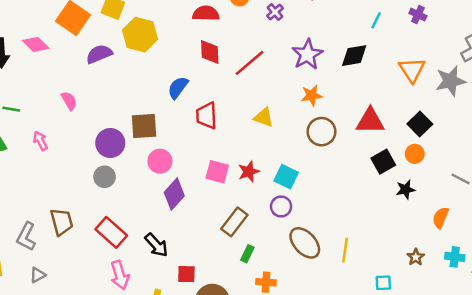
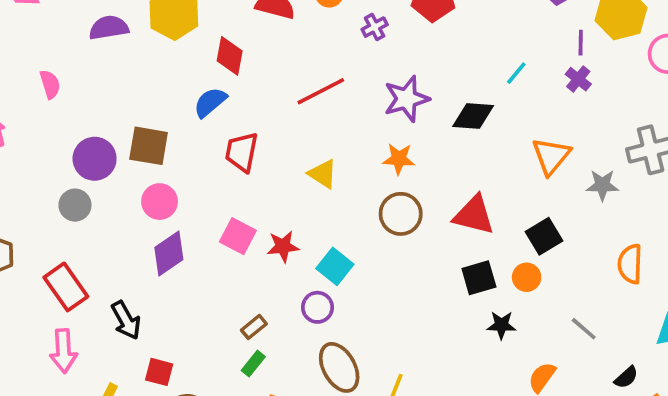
red diamond: (210, 52) -> (230, 56), moved
gray star: (451, 81) -> (602, 185), size x0.7
brown rectangle: (234, 222) -> (254, 327), moved, size x0.6

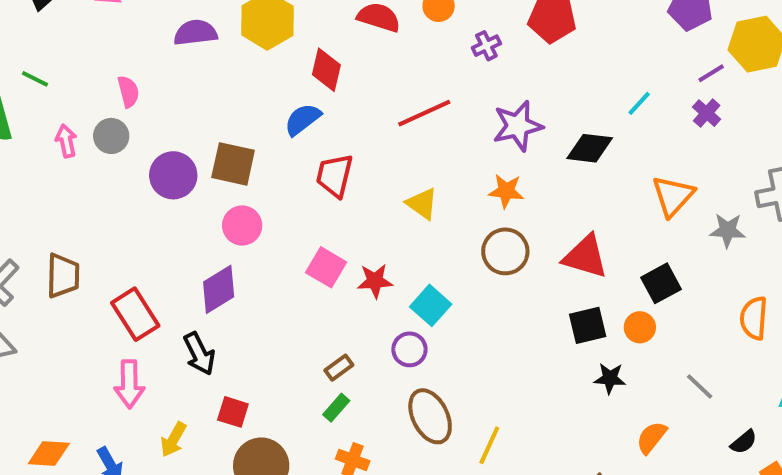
purple line: (581, 43) -> (711, 73), turned 55
gray circle: (75, 205) -> (111, 136), moved
purple diamond: (169, 253) -> (219, 289), moved

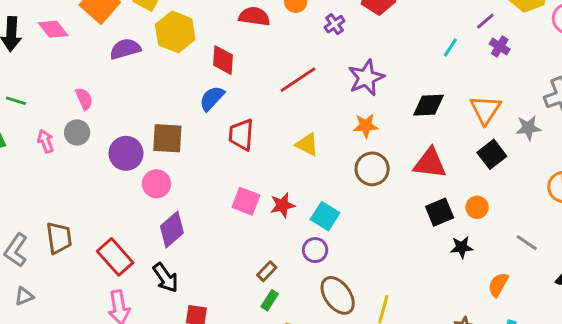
purple line: (711, 73) -> (485, 21), moved
black diamond: (590, 148) -> (428, 105), moved
pink circle: (242, 225) -> (157, 184), moved
black square: (661, 283) -> (492, 154), moved

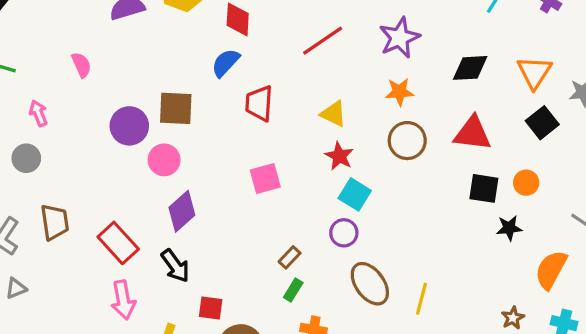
gray circle: (77, 133) -> (26, 158), moved
pink square: (246, 201) -> (265, 178), turned -36
red star: (282, 205) -> (339, 156), moved, turned -30
black square: (440, 212) -> (484, 188), turned 32
orange semicircle: (498, 285) -> (551, 270), size x1.4

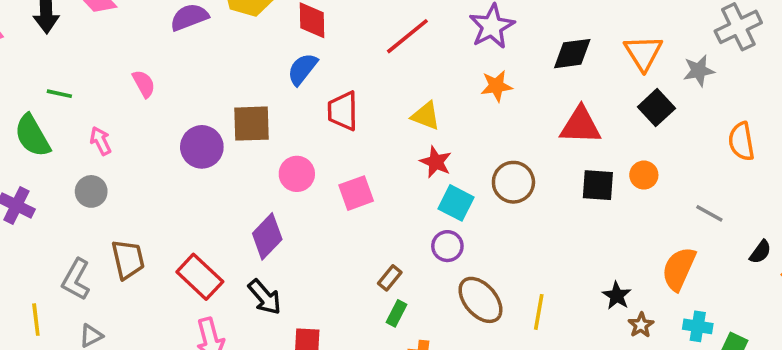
brown circle: (407, 141) -> (513, 182), moved
pink circle: (164, 160) -> (297, 174), moved
black star: (509, 228) -> (617, 296), moved, turned -30

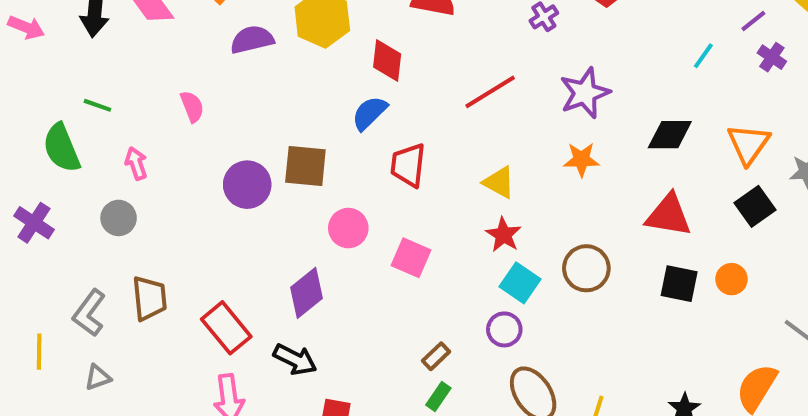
pink square: (356, 193) -> (411, 258), turned 36
black arrow: (265, 297) -> (295, 359), turned -30

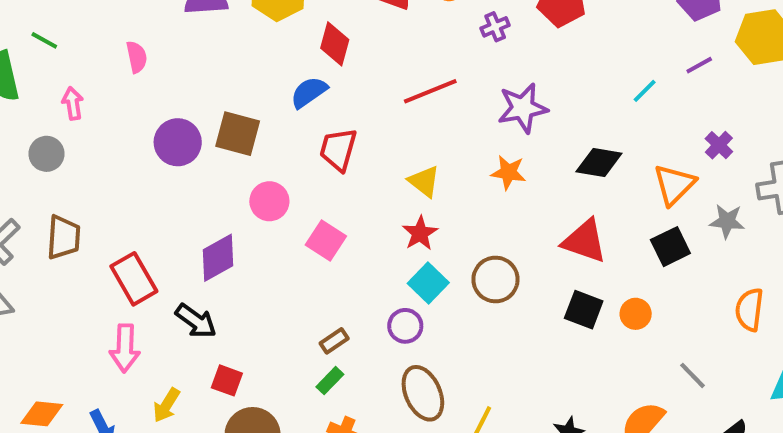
purple cross: (772, 57) -> (719, 145), moved

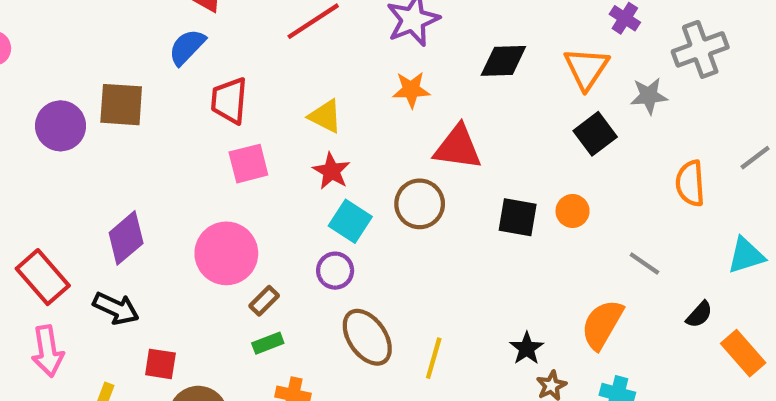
pink circle: (269, 201) -> (226, 253), moved, size x1.5
pink square: (326, 240) -> (248, 164), moved, turned -36
red triangle: (584, 241) -> (458, 147), moved
green rectangle: (330, 381) -> (268, 343), turned 36

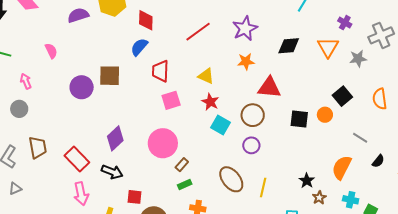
black square: (595, 134) -> (342, 96), moved
purple circle: (335, 271) -> (251, 145), moved
black semicircle: (699, 314) -> (378, 161), moved

